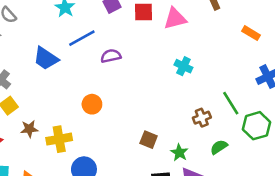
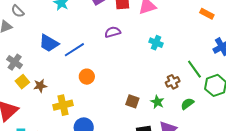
blue line: (82, 38) -> (74, 50), moved
purple semicircle: (111, 56) -> (113, 32), moved
brown star: (29, 129) -> (40, 86), moved
green star: (179, 153) -> (157, 102), moved

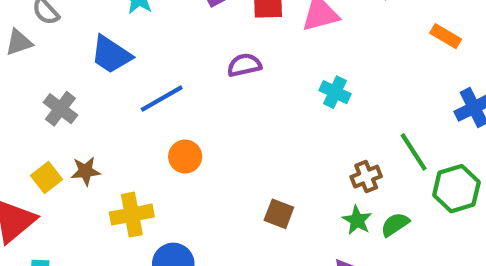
blue trapezoid: (49, 43) -> (111, 55), moved
gray cross: (15, 62) -> (60, 109), moved
yellow square: (22, 82) -> (46, 177), moved
green star: (157, 102) -> (357, 220), moved

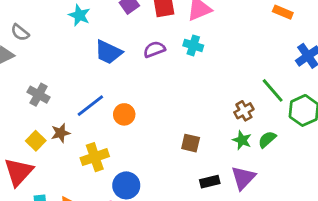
blue trapezoid: (111, 55) -> (108, 52), moved
cyan cross: (335, 92) -> (193, 45), moved
blue line: (162, 99) -> (90, 106), moved

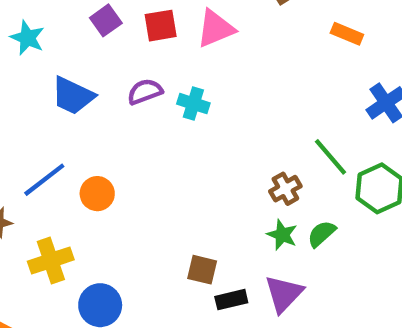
cyan cross: (193, 45) -> (193, 104), moved
brown square: (191, 143) -> (202, 270), moved

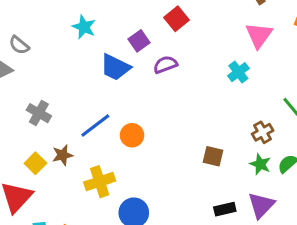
purple square: (106, 20) -> (139, 41), moved
red square: (161, 26) -> (176, 19), turned -30
pink triangle: (215, 28) -> (259, 35), moved, turned -32
cyan cross: (193, 104) -> (238, 72), moved, turned 35
brown square: (202, 270) -> (213, 156), moved

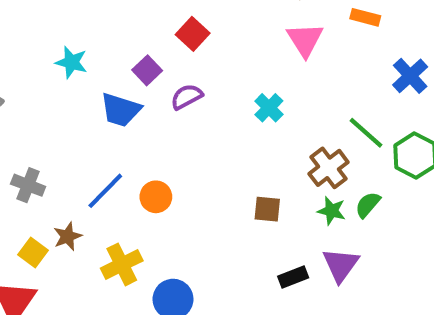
cyan cross: (238, 72) -> (269, 108), moved
brown cross: (263, 132) -> (329, 168), size x1.4

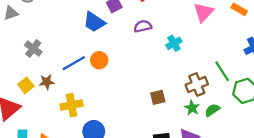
purple semicircle: (187, 97) -> (143, 26), moved
orange circle: (156, 197) -> (99, 60), moved
brown square: (267, 209) -> (158, 97), turned -35

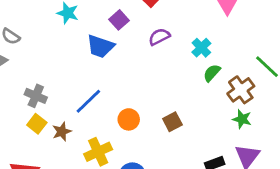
orange circle: (99, 60) -> (129, 119), moved
yellow square: (26, 85) -> (37, 124), moved
brown square: (158, 97) -> (172, 122), moved
green semicircle: (212, 110) -> (212, 73), moved

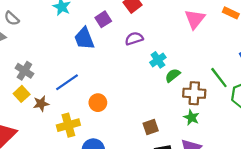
blue trapezoid: (100, 46) -> (84, 39), turned 40
cyan cross: (201, 48) -> (158, 60), moved
brown cross: (241, 90) -> (194, 93), turned 30
brown square: (172, 122) -> (151, 127), moved

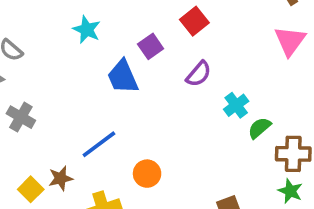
purple semicircle: (134, 39) -> (199, 74), turned 150
gray cross: (24, 71) -> (21, 117), moved
yellow square: (22, 94) -> (31, 189), moved

